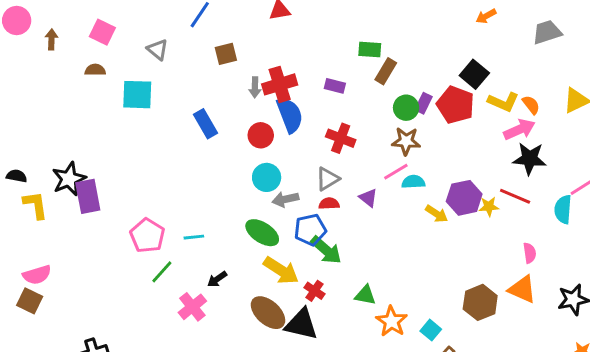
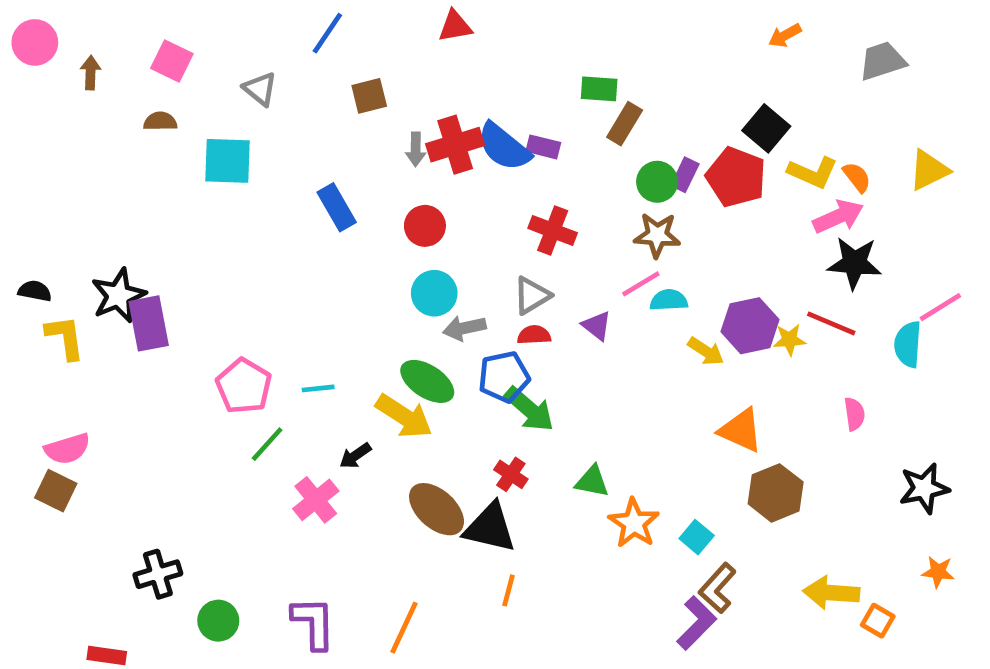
blue semicircle: (290, 115) -> (504, 147), moved, turned 150
yellow arrow: (281, 270) -> (404, 416), moved
orange triangle: (522, 289) -> (741, 430), moved

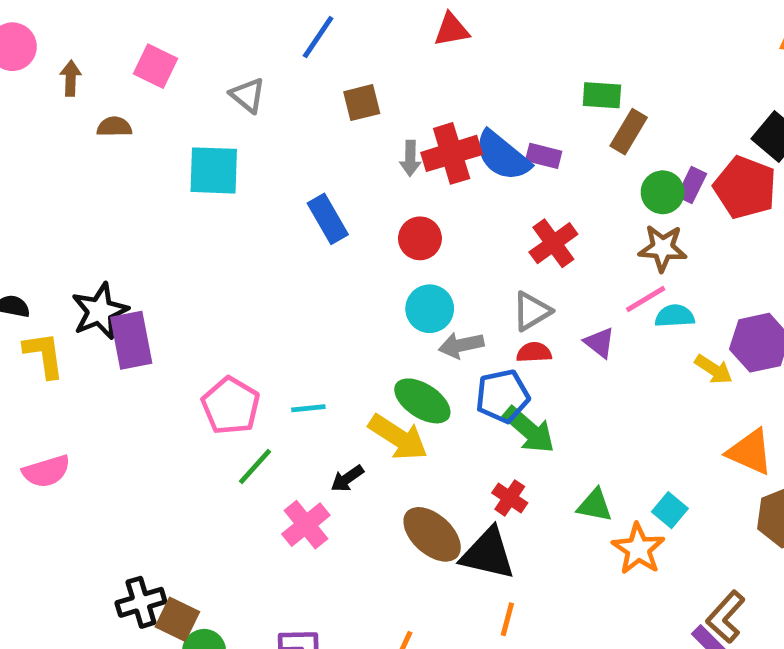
brown semicircle: (160, 121) -> (114, 127), moved
red cross: (553, 231) -> (553, 243), turned 33
brown square: (56, 491) -> (177, 619), moved
cyan square: (697, 537) -> (670, 510), moved

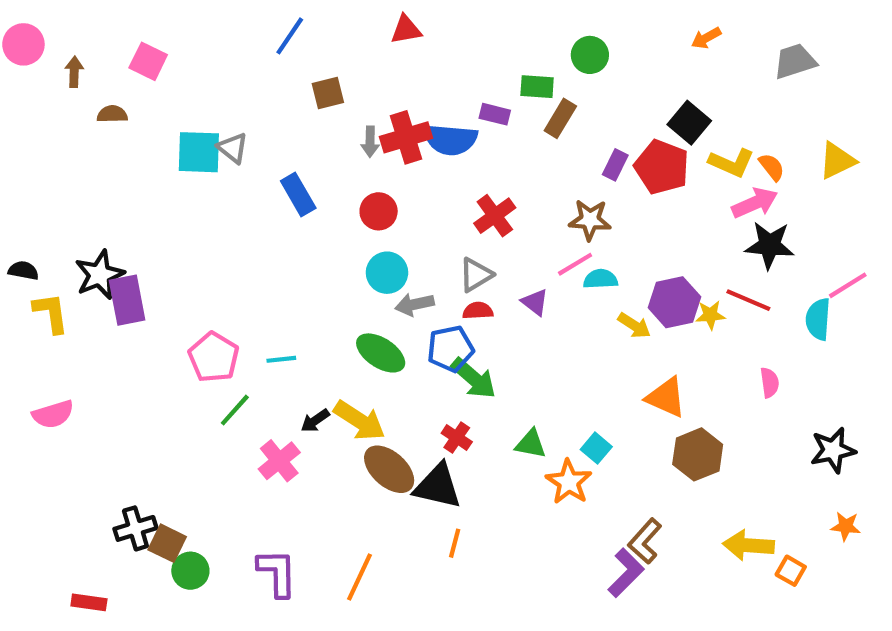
gray triangle: (248, 95) -> (233, 148), moved
blue semicircle: (502, 156) -> (450, 140), turned -34
purple rectangle: (544, 156) -> (495, 114), moved
green circle: (663, 192) -> (590, 55), moved
yellow arrow: (398, 437) -> (360, 421), moved

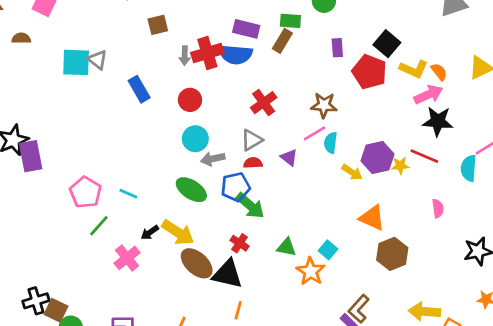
purple rectangle: (495, 114) -> (246, 29), moved, size x1.4
brown rectangle: (560, 118) -> (282, 41), moved
purple rectangle: (615, 165) -> (337, 48), moved, turned -30
cyan semicircle: (600, 279) -> (331, 143), turned -80
cyan line: (281, 359) -> (128, 194), turned 30

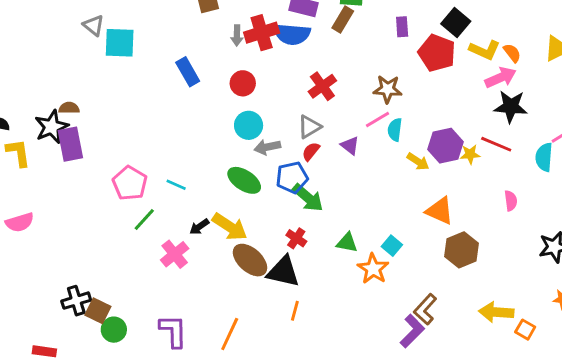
brown semicircle: (21, 38) -> (69, 108), moved
gray triangle: (98, 60) -> (94, 25), moved
red semicircle: (253, 163) -> (311, 151), turned -48

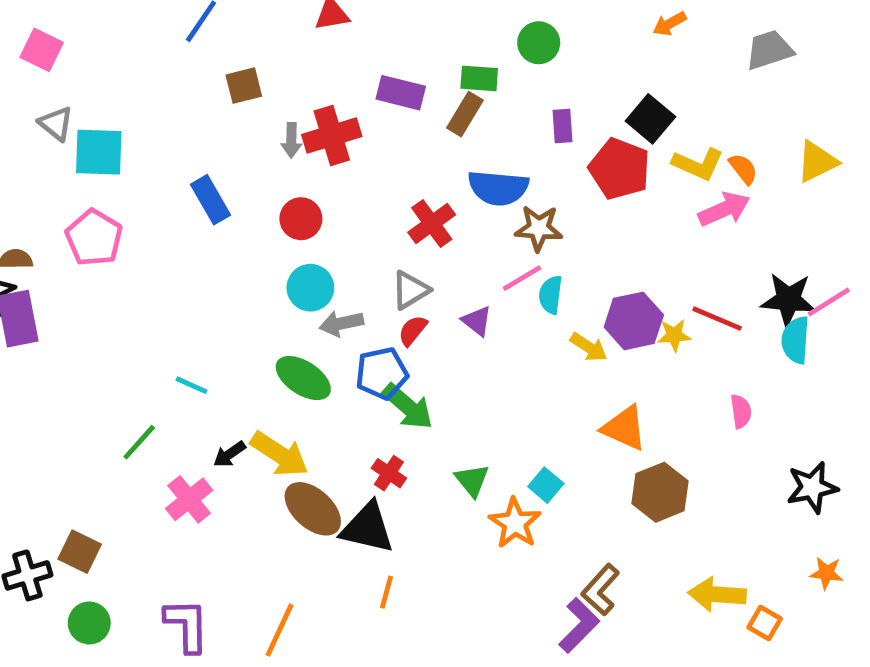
blue semicircle: (292, 34) -> (498, 188), moved
black star: (511, 106) -> (788, 300), moved
pink pentagon: (130, 183) -> (94, 238), moved
green triangle: (347, 243) -> (472, 480), turned 40
brown square: (98, 311) -> (80, 552), moved

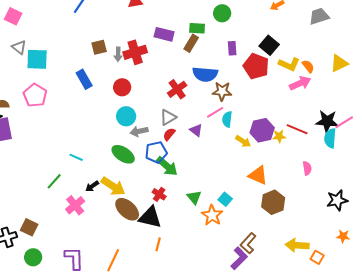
brown square: (244, 86) -> (99, 47), moved

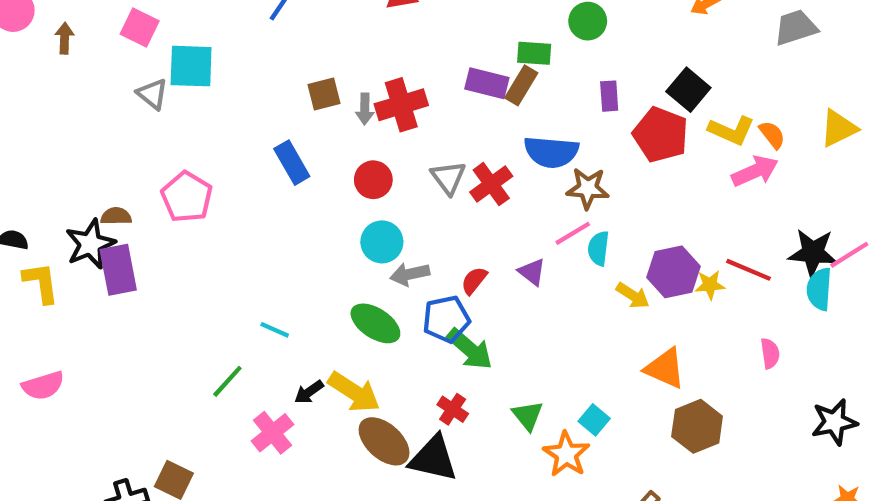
purple rectangle: (164, 34) -> (487, 83), moved
cyan square: (37, 59) -> (191, 66), moved
gray triangle: (168, 117) -> (448, 178), moved, turned -36

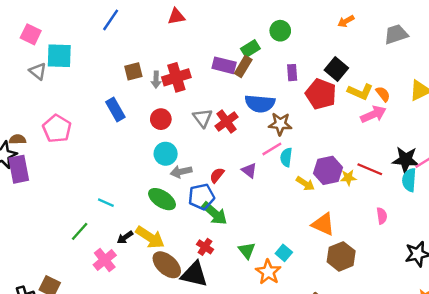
green rectangle: (534, 53) -> (250, 49), turned -36

